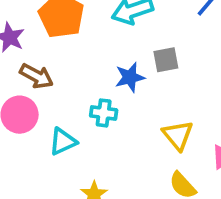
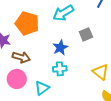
blue star: (130, 77) -> (60, 48), moved

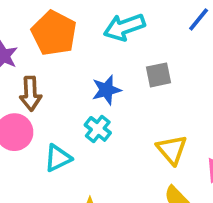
brown arrow: (21, 57) -> (31, 94), turned 60
cyan cross: (60, 69) -> (98, 129), turned 32

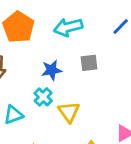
yellow triangle: (172, 150) -> (69, 112), moved

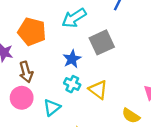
gray square: (89, 63) -> (102, 42), size x1.5

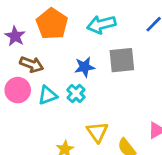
brown arrow: (26, 72) -> (32, 64), turned -72
yellow triangle: (98, 90) -> (97, 132), moved
cyan triangle: (52, 108) -> (48, 95), moved

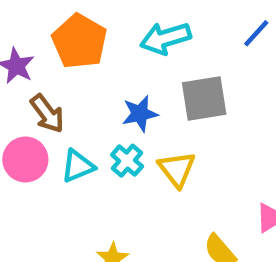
brown arrow: (32, 64) -> (47, 114), turned 35
yellow triangle: (97, 132) -> (177, 169), moved

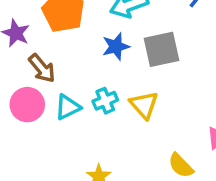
blue star: (140, 114) -> (116, 47), moved
cyan cross: (127, 161) -> (105, 101), turned 30

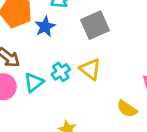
blue star: (116, 47) -> (45, 27), moved

